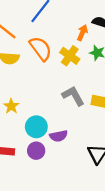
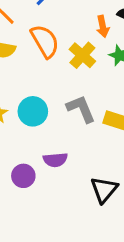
orange arrow: (82, 33) -> (103, 26), turned 140
cyan circle: (36, 127) -> (33, 111), moved

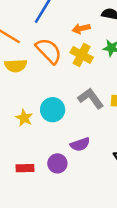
orange arrow: (103, 26) -> (81, 29), moved, turned 102

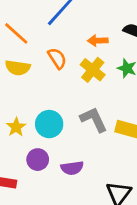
orange semicircle: (49, 51) -> (57, 58), size x0.7
purple circle: (57, 163) -> (38, 160), moved

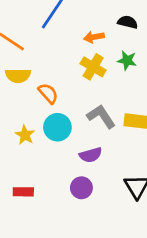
orange semicircle: (57, 58) -> (48, 93), moved
purple circle: (38, 160) -> (81, 188), moved
purple semicircle: (72, 168) -> (91, 155), moved

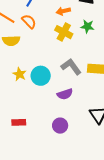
orange semicircle: (48, 93) -> (29, 21), moved
yellow star: (25, 135) -> (19, 74), moved
purple circle: (81, 188) -> (60, 126), moved

